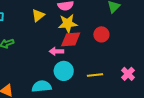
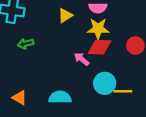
pink arrow: (56, 51) -> (82, 59), turned 32
cyan circle: (64, 71) -> (105, 83), moved

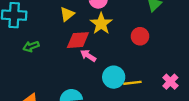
yellow star: (98, 29) -> (101, 24), turned -30
red diamond: (99, 47) -> (78, 40), moved

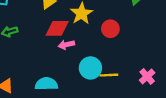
red circle: (140, 36) -> (110, 29), moved
pink arrow: (88, 56) -> (66, 45), turned -49

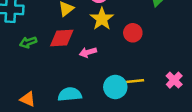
red diamond: (57, 28) -> (62, 38), moved
cyan circle: (90, 68) -> (115, 87), moved

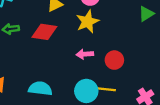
red circle: (133, 33) -> (114, 60), moved
pink arrow: (88, 52) -> (85, 54), moved

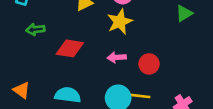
red diamond: (44, 32) -> (70, 48), moved

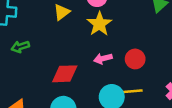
red diamond: (70, 48) -> (65, 74), moved

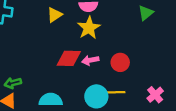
green arrow: (20, 47) -> (13, 83), moved
red diamond: (65, 74) -> (69, 58), moved

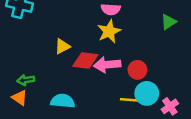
yellow triangle: (55, 15) -> (62, 46), moved
pink arrow: (90, 60) -> (107, 65), size x1.5
cyan circle: (96, 96) -> (147, 93), moved

